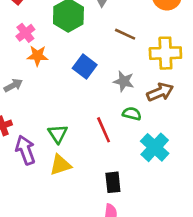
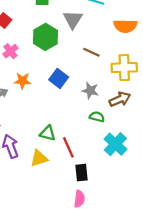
orange star: (38, 56) -> (22, 81), moved
red line: (104, 130) -> (68, 147), moved
green triangle: (58, 134) -> (48, 133), moved, turned -42

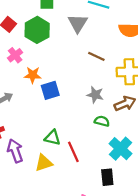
green hexagon: (45, 37) -> (37, 30), moved
blue square: (59, 78) -> (50, 90), moved, turned 36
orange star: (22, 81) -> (33, 75), moved
black rectangle: (82, 173) -> (107, 177), moved

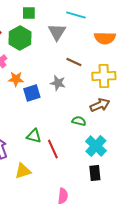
gray star: (95, 95) -> (58, 83), moved
yellow triangle: (44, 163) -> (23, 171), moved
black rectangle: (107, 177) -> (95, 173), moved

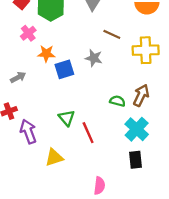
brown arrow: (100, 105) -> (141, 95), moved, turned -42
green triangle: (34, 136) -> (67, 118), turned 35

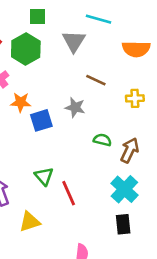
yellow cross: (146, 50) -> (135, 98), size x0.6
green semicircle: (117, 101) -> (102, 140), moved

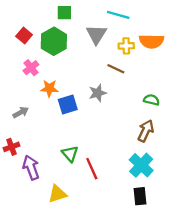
yellow cross: (135, 98) -> (126, 46), moved
gray star: (75, 107) -> (98, 93), turned -30
green semicircle: (102, 140) -> (151, 100), moved

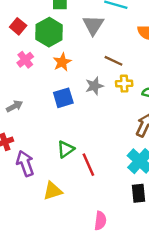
yellow cross: (126, 46) -> (124, 84), moved
orange star: (49, 88) -> (62, 62), moved, turned -30
green triangle: (70, 154) -> (66, 149), turned 36

